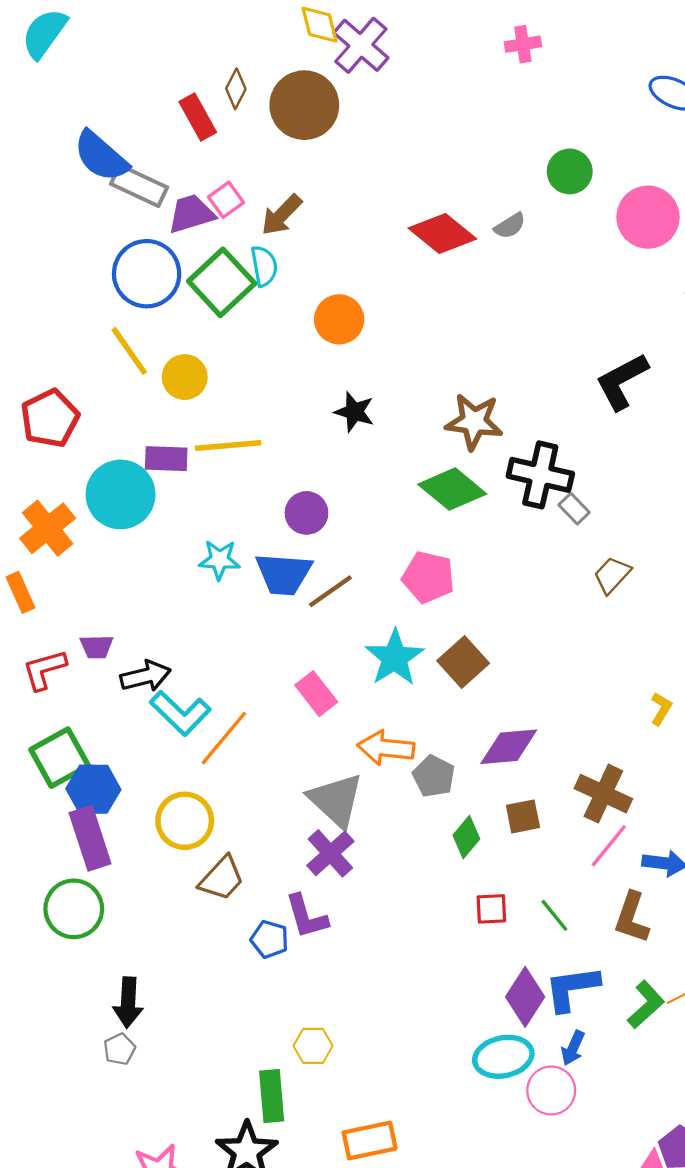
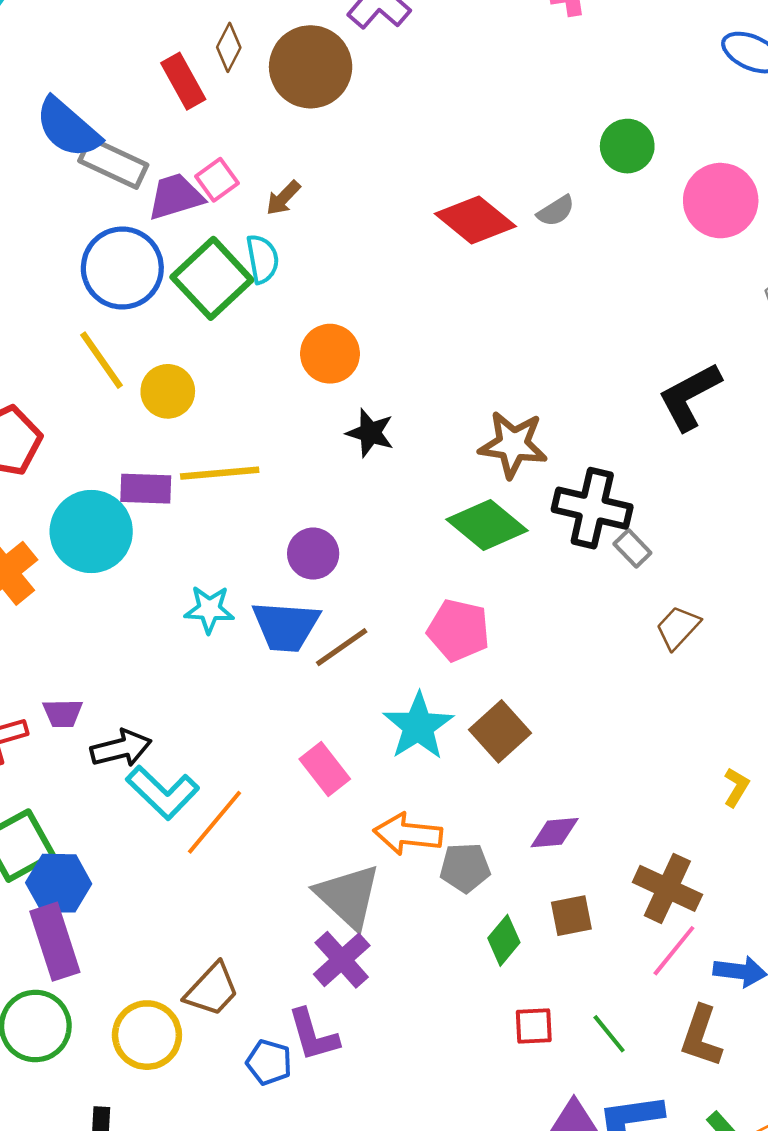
brown arrow: (281, 215) -> (283, 198), size x0.7
orange circle: (339, 319) -> (330, 354), moved
purple diamond: (509, 747) -> (555, 833), size x0.7
gray pentagon: (434, 776) -> (465, 868), turned -30
yellow circle: (185, 821) -> (147, 1035), moved

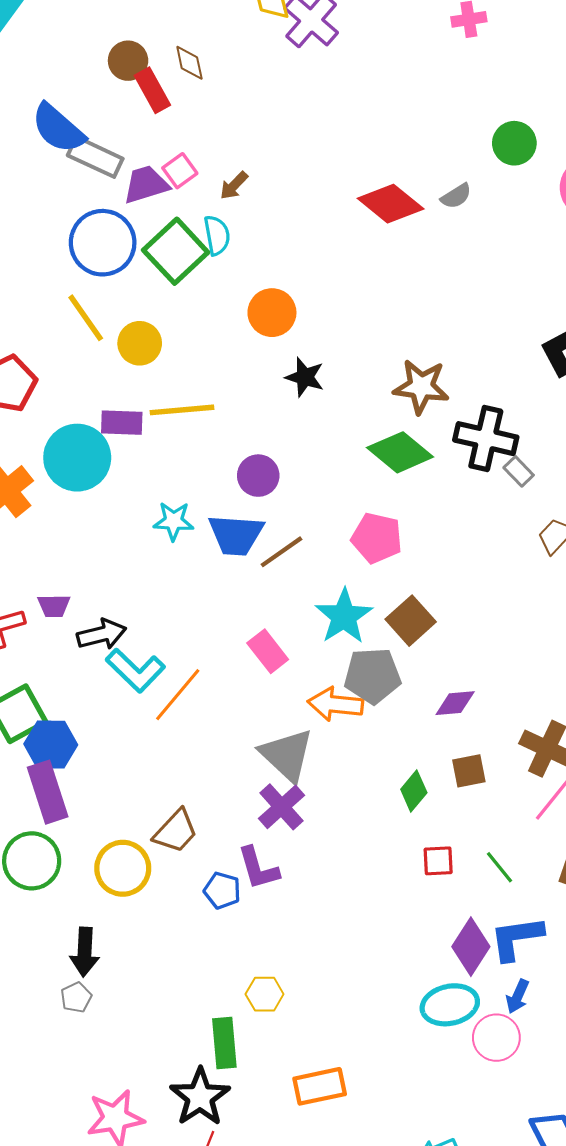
brown diamond: (229, 47) -> (189, 63), turned -39
brown circle: (311, 67) -> (128, 61), moved, size x0.6
gray pentagon: (465, 868) -> (373, 676), moved, size x1.4

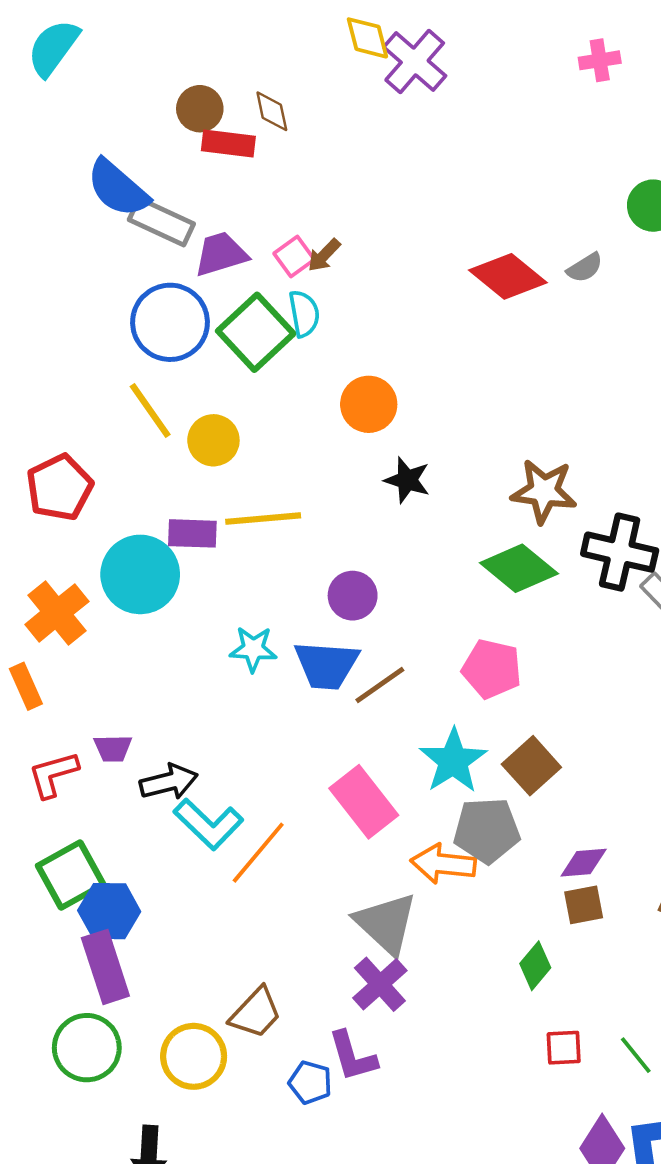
red rectangle: (152, 90) -> (228, 143), turned -54
pink square: (180, 171) -> (294, 256), moved
pink rectangle: (268, 651) -> (364, 802), size x1.4
brown square: (469, 771) -> (584, 905), moved

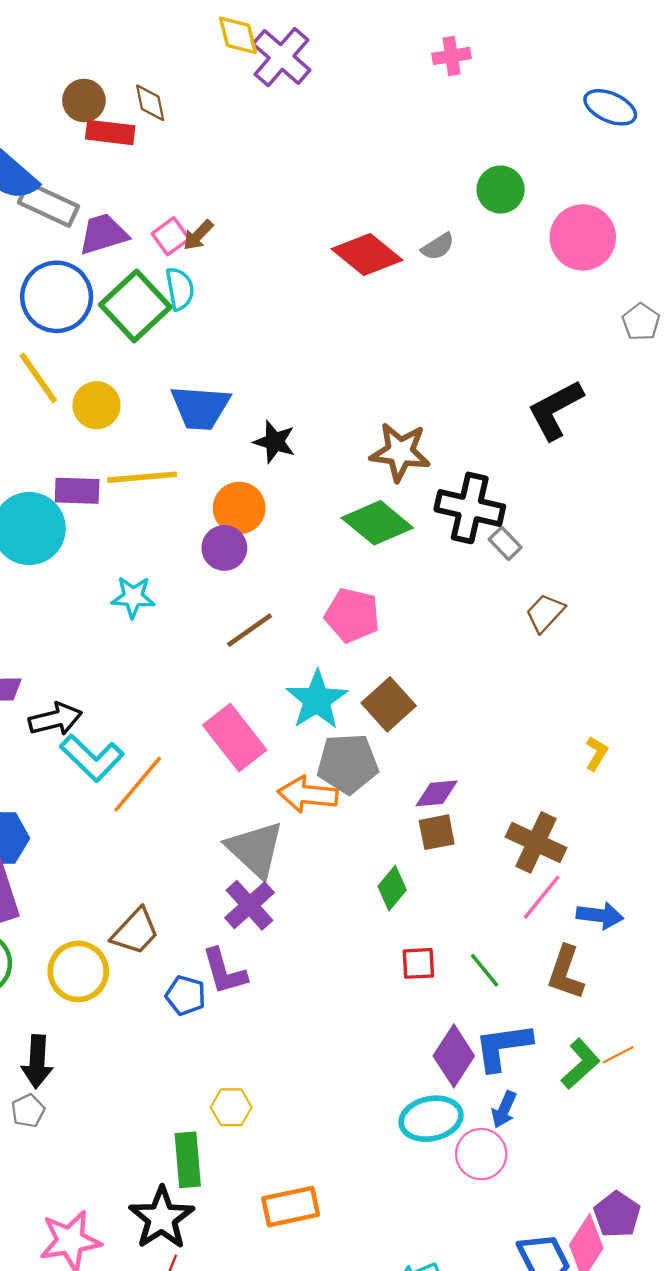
orange circle: (369, 404) -> (239, 508), moved
blue trapezoid: (326, 665) -> (200, 408), moved

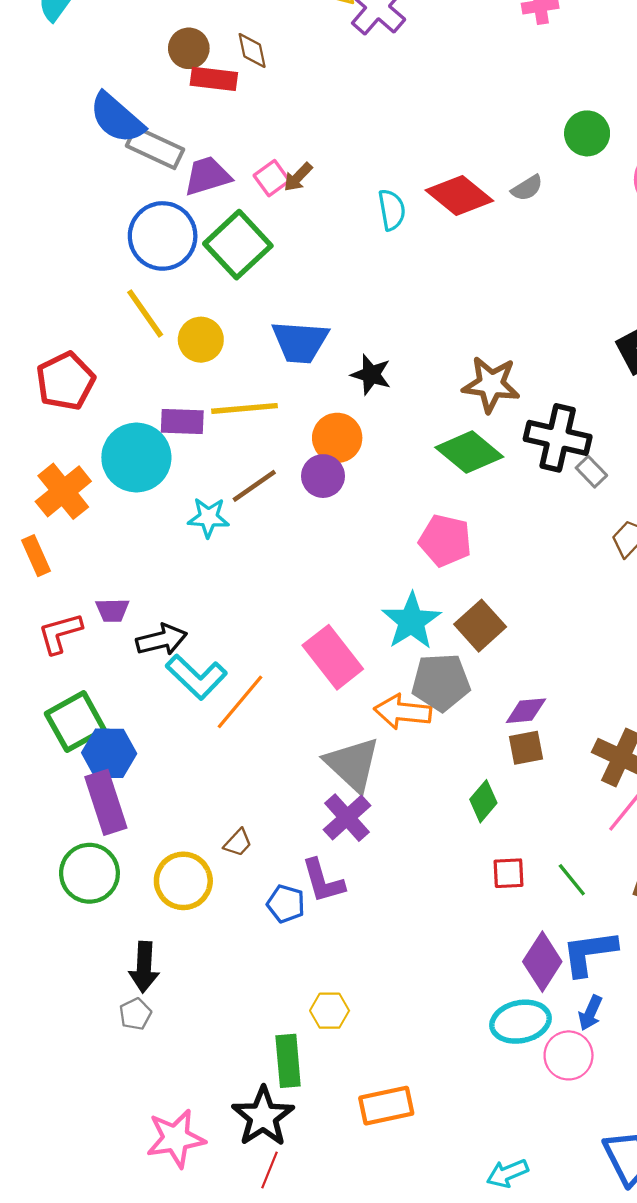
cyan semicircle: (180, 289) -> (392, 210), moved
cyan star: (133, 597) -> (208, 518), moved
brown line: (249, 630) -> (254, 486), moved
brown trapezoid: (135, 931) -> (238, 843), size x0.6

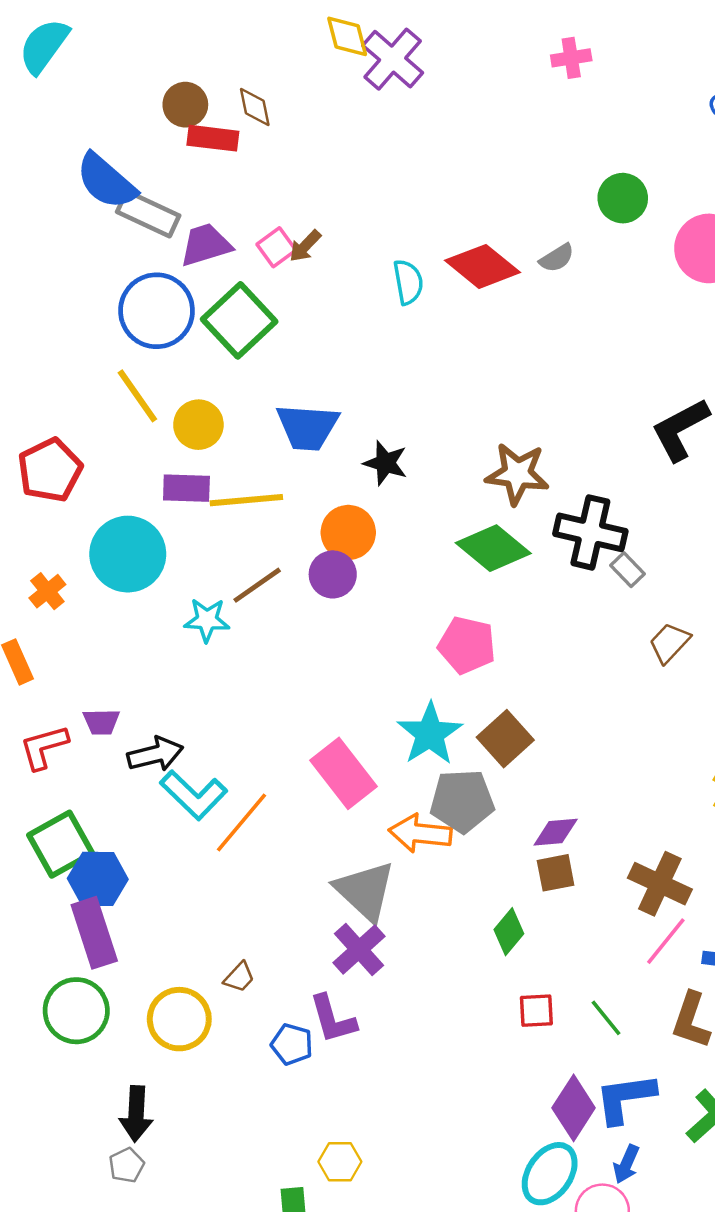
purple rectangle: (182, 421) -> (186, 488), moved
orange cross: (63, 491) -> (47, 591), size x0.6
cyan ellipse: (521, 1022) -> (550, 1174), turned -44

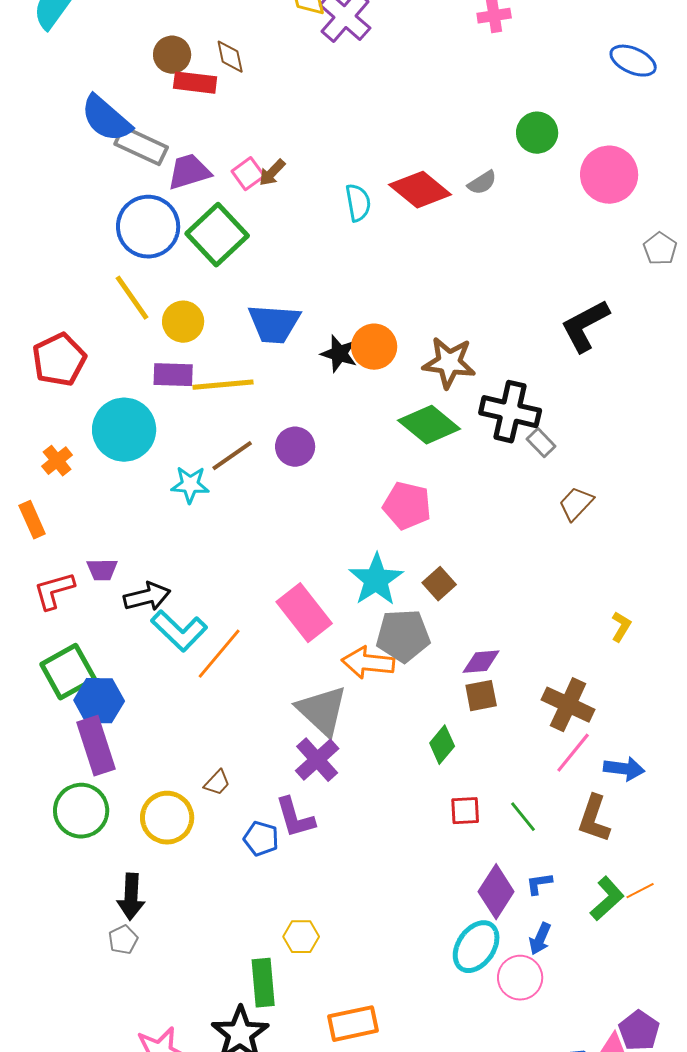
orange circle: (348, 532) -> (374, 347), moved
brown square: (505, 739) -> (439, 584), size x0.7
blue L-shape: (625, 1098) -> (539, 884), size x0.5

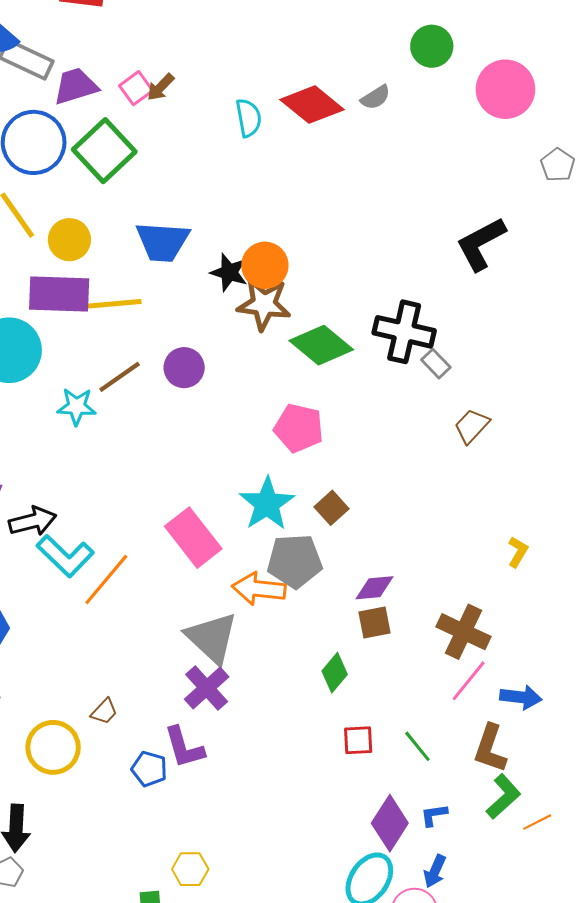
brown star: (449, 363) -> (264, 304), moved
purple rectangle: (173, 375) -> (59, 294), size x1.5
green L-shape: (607, 899) -> (503, 797), moved

